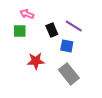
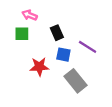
purple line: (74, 26) -> (88, 47), moved
blue square: (67, 46) -> (63, 55), moved

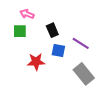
gray rectangle: (75, 81) -> (84, 74), moved

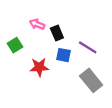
pink arrow: (27, 14) -> (37, 24), moved
green square: (20, 31) -> (15, 45), moved, turned -32

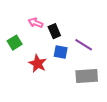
red star: (39, 67) -> (38, 64), turned 30
gray rectangle: (91, 80) -> (87, 76), turned -55

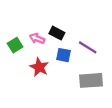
pink arrow: (36, 23) -> (37, 39), moved
black rectangle: (54, 31) -> (57, 33), turned -40

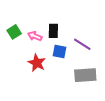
black rectangle: (57, 33) -> (53, 31), turned 64
green square: (15, 45) -> (14, 32), moved

